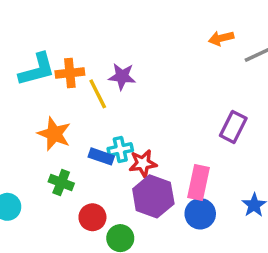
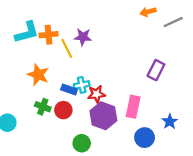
blue circle: (200, 214) -> (145, 138), moved
red circle: (92, 217) -> (63, 110), moved

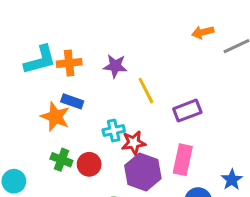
yellow line: (67, 48) -> (146, 91), moved
purple rectangle: (156, 70) -> (187, 111), moved, turned 42
blue rectangle: (69, 90) -> (72, 101), moved

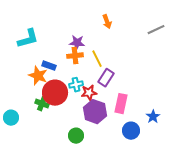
orange arrow: (203, 32) -> (107, 22), moved, turned -96
orange cross: (69, 63) -> (75, 56), moved
purple rectangle: (187, 111) -> (106, 78), moved, turned -36
red circle: (89, 164) -> (55, 93), moved, size x1.6

